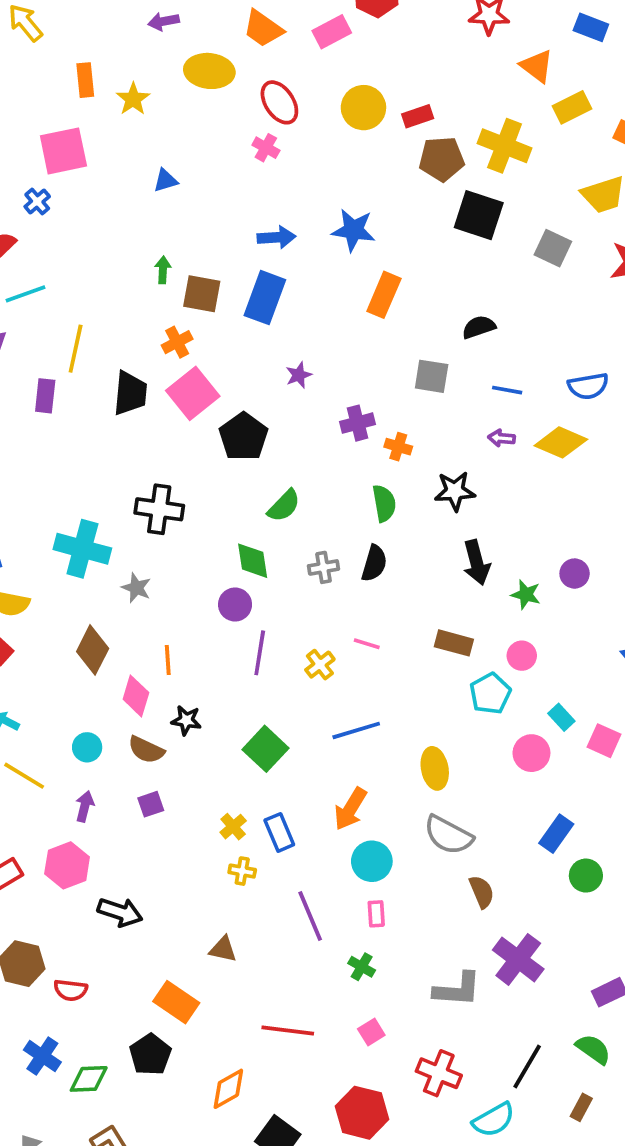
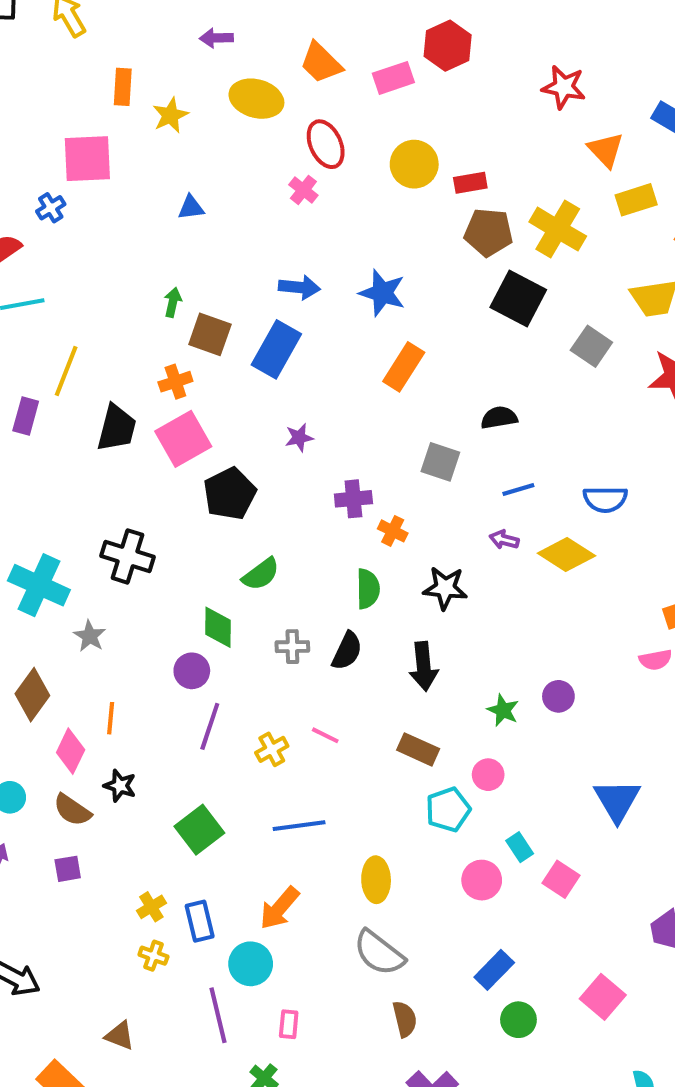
blue line: (507, 390) -> (518, 489), turned -36
black arrow: (477, 562) -> (424, 666), moved
cyan circle: (372, 861) -> (251, 964), moved

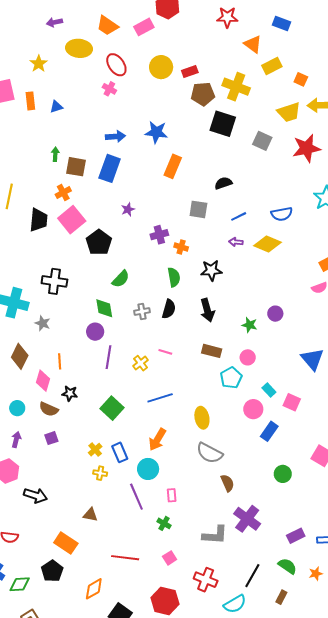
orange rectangle: (123, 87) -> (30, 101), moved
blue rectangle: (494, 970) -> (269, 431), moved

